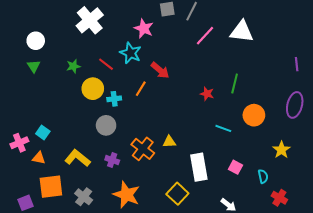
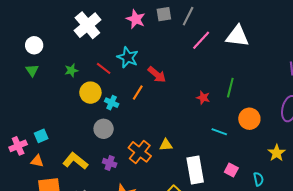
pink star: (144, 28) -> (136, 19), moved
cyan cross: (114, 99) -> (112, 103), turned 32
cyan square: (43, 133) -> (41, 136), turned 32

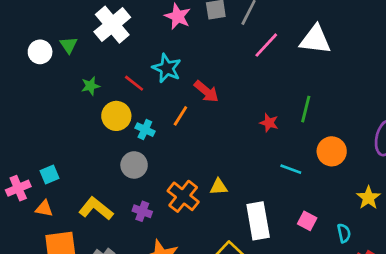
green triangle: (32, 70) -> (69, 45), moved

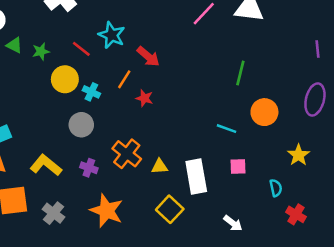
green triangle: (69, 45) -> (14, 45), moved, turned -30
red star: (269, 123) -> (144, 98), moved
yellow triangle: (219, 187) -> (160, 166), moved
pink square: (307, 221) -> (238, 166), moved, turned -30

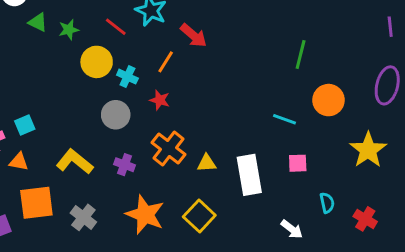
red star: (144, 98) -> (160, 100), moved
yellow star: (299, 155) -> (368, 150), size x1.4
cyan semicircle: (276, 188) -> (327, 203), moved
yellow square: (170, 209) -> (199, 216), moved

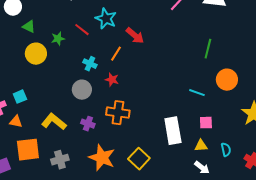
green star: (69, 30) -> (58, 39), moved
yellow circle: (97, 62) -> (36, 54), moved
orange cross: (169, 148) -> (118, 113), turned -30
yellow triangle: (207, 163) -> (201, 146), moved
gray cross: (83, 217) -> (60, 160), turned 36

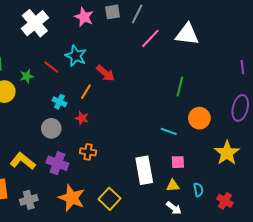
orange cross: (118, 113) -> (88, 152), size x0.7
purple cross: (88, 124) -> (57, 163), size x1.5

